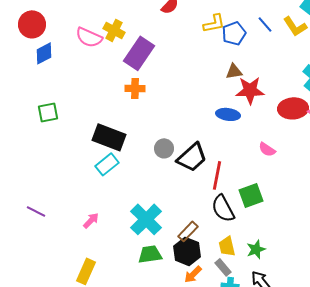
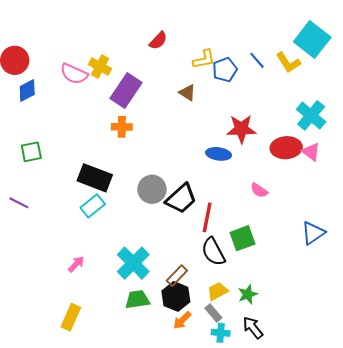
brown triangle: (234, 71) -> (187, 93), moved, turned 42
gray circle: (164, 148) -> (152, 189), size x1.4
purple line: (36, 211) -> (19, 203), moved
yellow trapezoid: (227, 246) -> (217, 291), turned 75

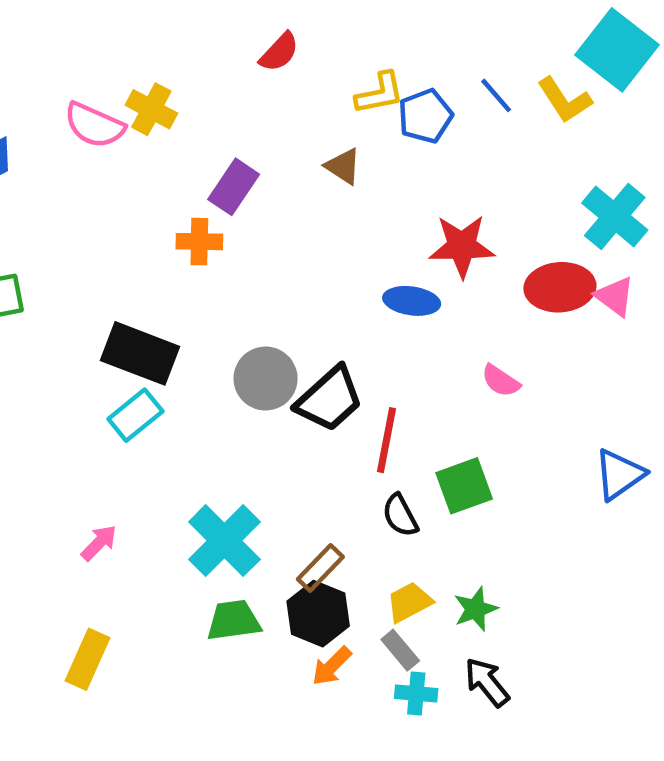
purple rectangle: (126, 90) -> (234, 187), moved, size x0.7
black semicircle: (213, 252) -> (400, 515), size x0.7

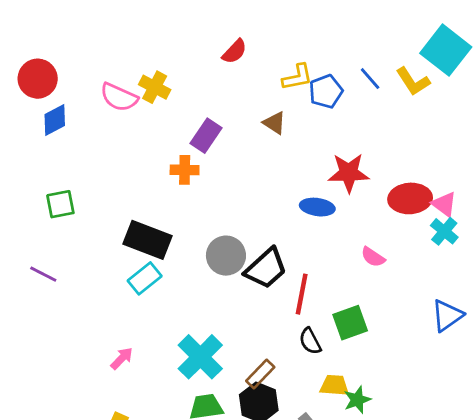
cyan cross: (615, 216) -> (444, 231), moved, size x0.7
yellow trapezoid: (409, 602) -> (334, 385), moved, turned 32

